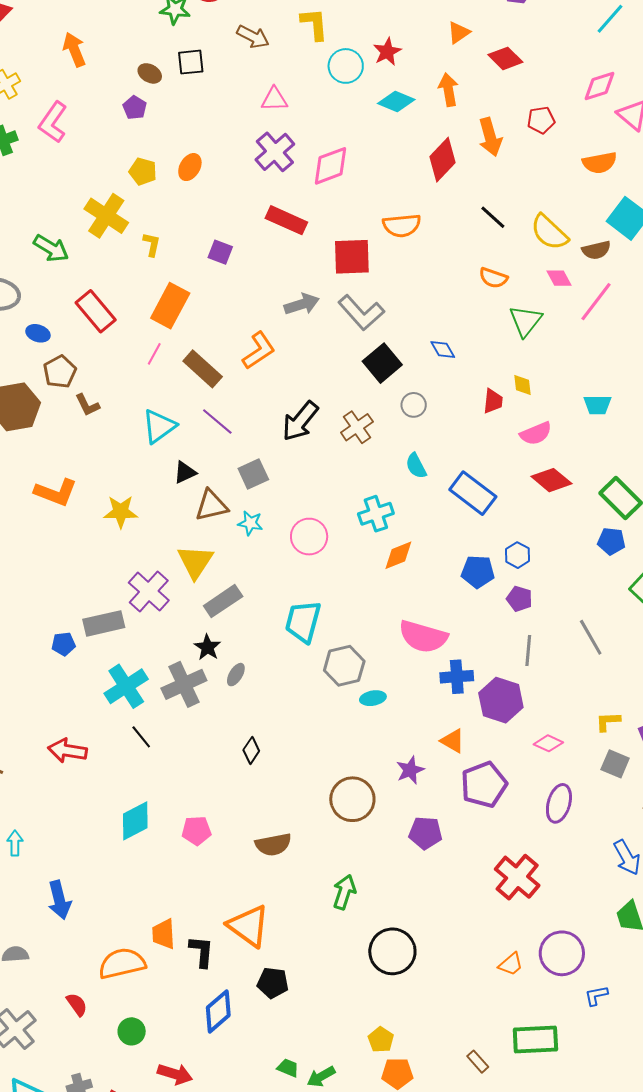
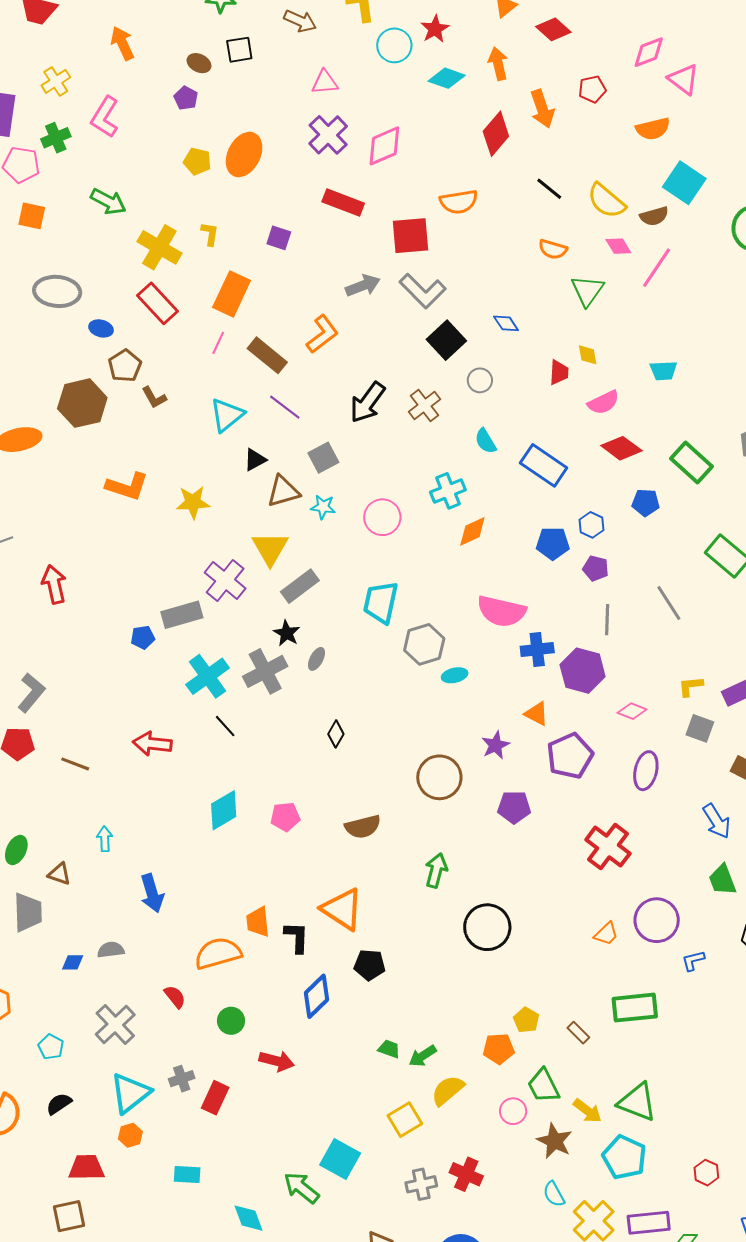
orange ellipse: (190, 167) -> (244, 154), size x1.6
yellow cross: (106, 216) -> (159, 247), moved
green arrow: (51, 248) -> (108, 202), moved
blue pentagon: (611, 541) -> (646, 503), moved
yellow pentagon: (381, 1040) -> (526, 1020), moved

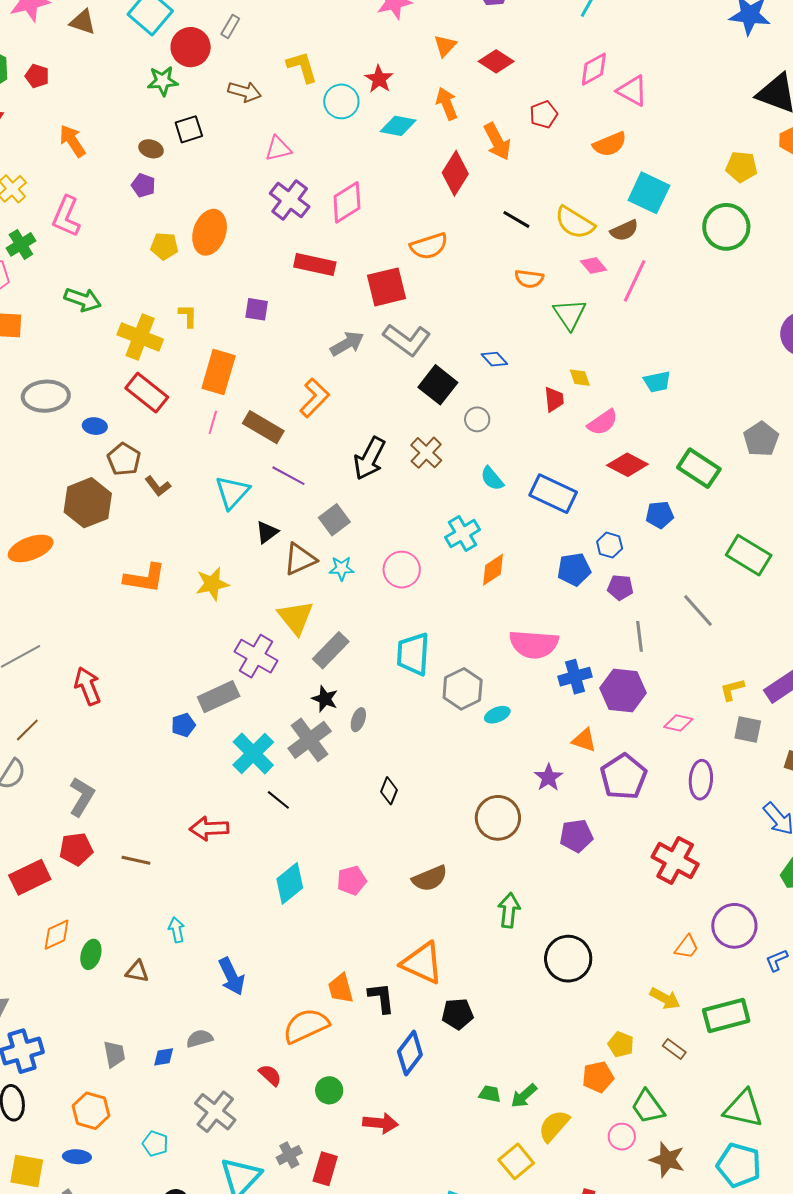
gray trapezoid: (28, 912) -> (114, 1054), moved, size x0.7
yellow arrow: (587, 1111) -> (665, 998), moved

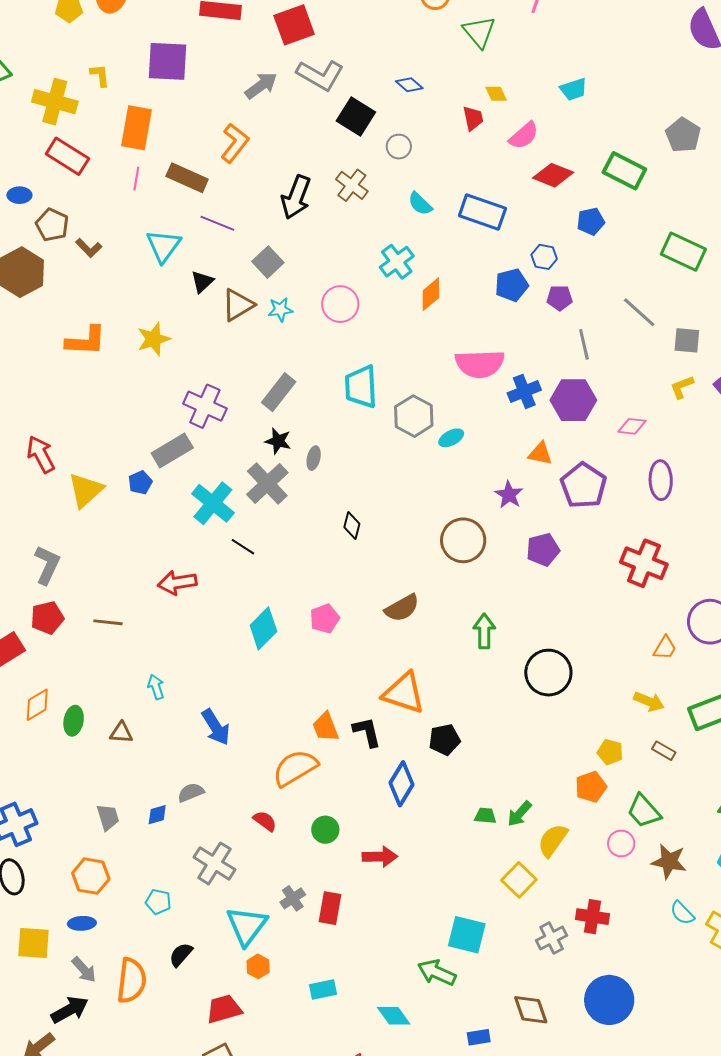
purple square: (257, 309) -> (168, 61), size x1.8
yellow triangle: (296, 617) -> (86, 490), moved, turned 33
gray square: (748, 730) -> (687, 340), moved

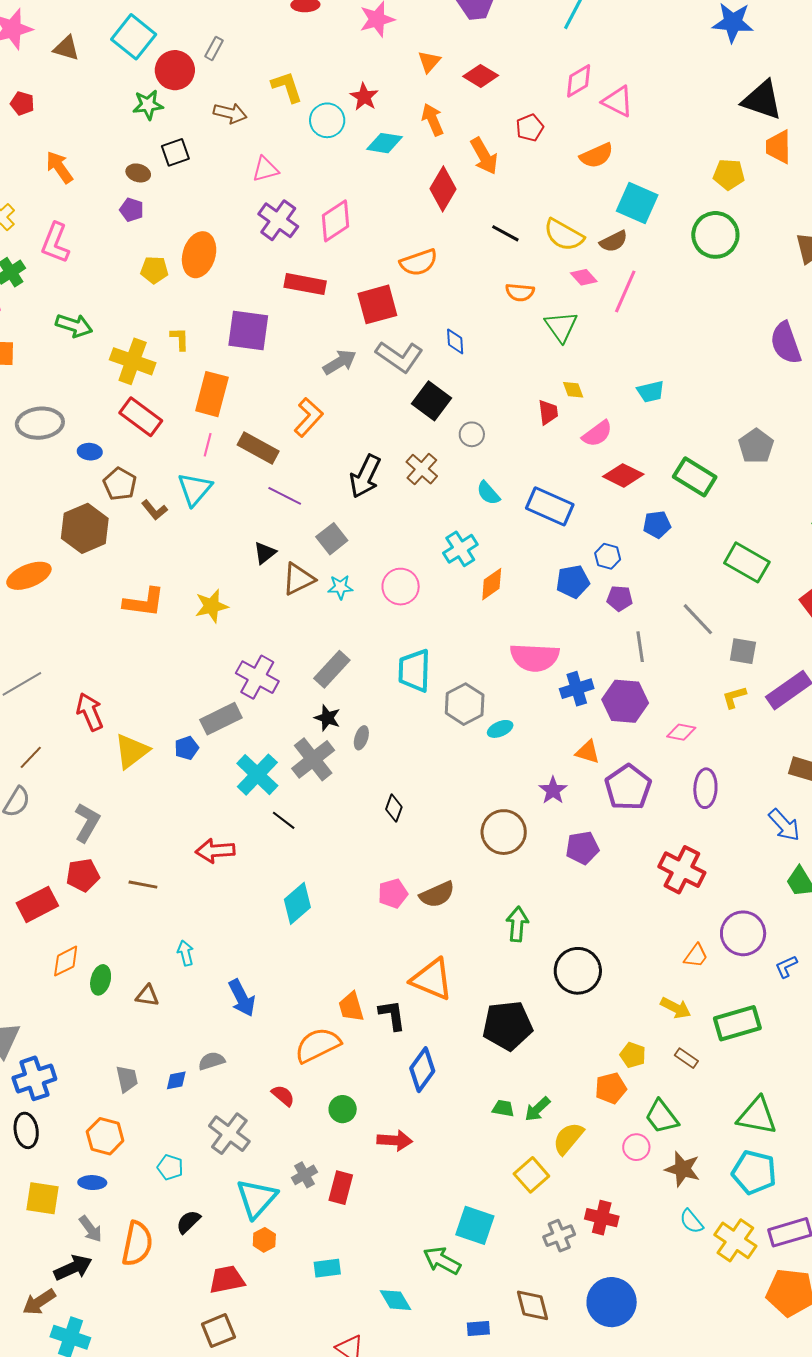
blue diamond: (409, 85) -> (455, 341), moved, turned 40
cyan triangle: (163, 246) -> (195, 489), moved
pink pentagon: (325, 619) -> (393, 894), moved
black pentagon: (444, 740) -> (508, 1026), moved, size x1.6

